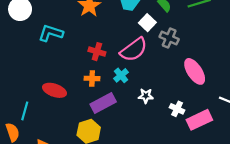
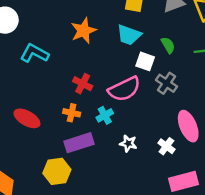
white square: (147, 23) -> (145, 61), turned -35
white cross: (177, 109) -> (166, 146), moved

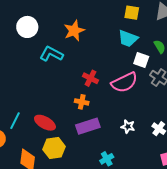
orange star: (84, 31) -> (74, 31), moved
cyan cross: (105, 115) -> (107, 159), moved
red ellipse: (27, 118) -> (45, 123), moved
yellow hexagon: (57, 171) -> (54, 148), moved

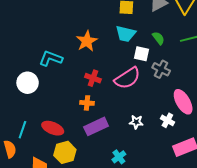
white circle: (27, 27) -> (28, 83), moved
orange star: (74, 31) -> (87, 41), moved

